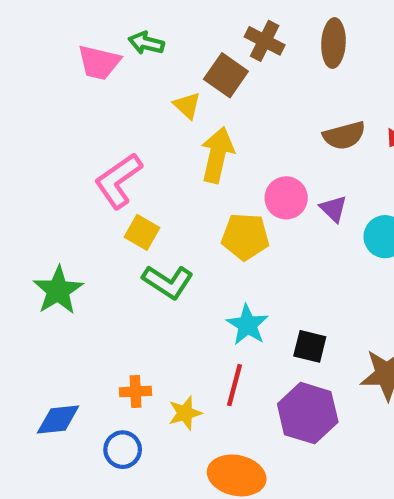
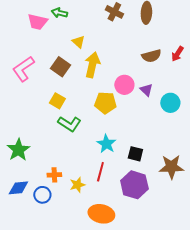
brown square: (226, 75) -> (60, 67), moved
pink L-shape: (118, 181) -> (23, 69), moved
green star: (58, 290) -> (18, 150), moved
blue circle: (123, 450) -> (42, 195), moved

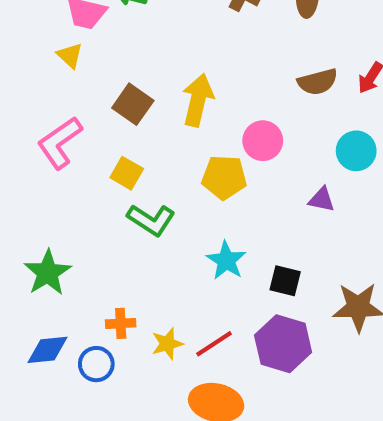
yellow triangle: (78, 42) -> (70, 55), moved
pink L-shape: (23, 69) -> (60, 143), moved
purple triangle: (146, 90) -> (322, 200), moved, turned -32
cyan circle: (170, 103) -> (356, 151), moved
red line: (100, 172) -> (214, 344), moved, turned 42

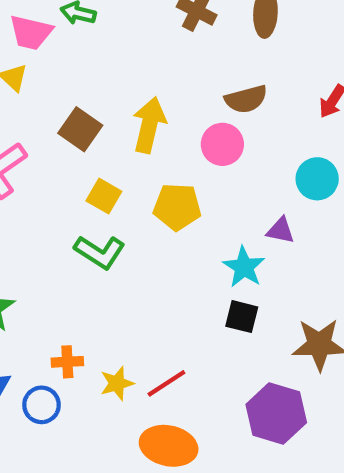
brown semicircle: (318, 82) -> (246, 99), moved
pink circle: (263, 141) -> (222, 144), moved
yellow square: (127, 173) -> (104, 196), moved
cyan star: (226, 260) -> (244, 267), moved
purple hexagon: (283, 344) -> (276, 413), moved

